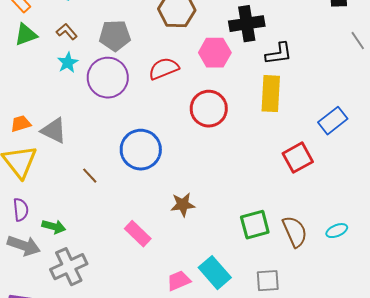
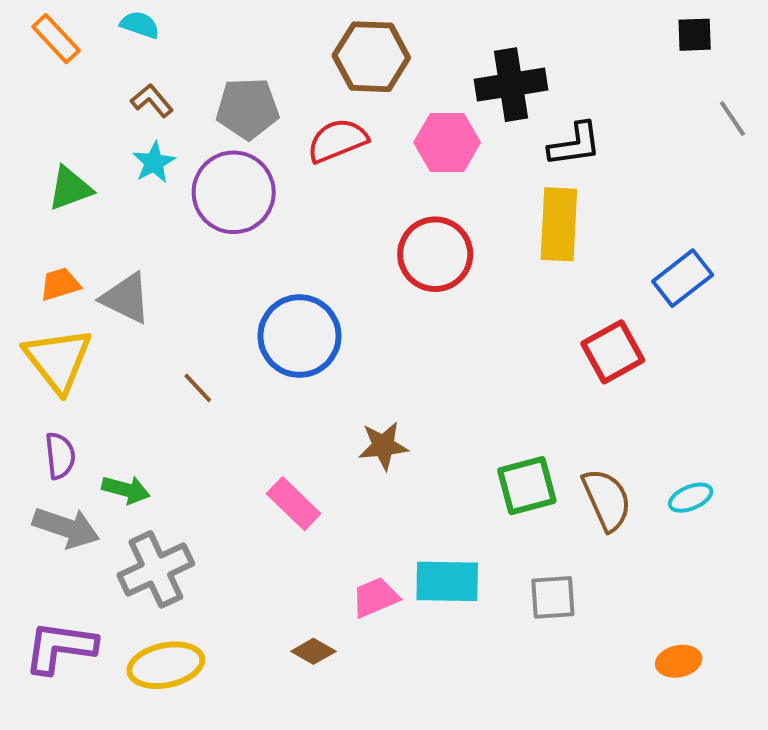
green triangle: (26, 35) -> (70, 188), moved
red semicircle: (164, 69) -> (337, 140), moved
cyan rectangle: (215, 273) -> (447, 581), turned -48

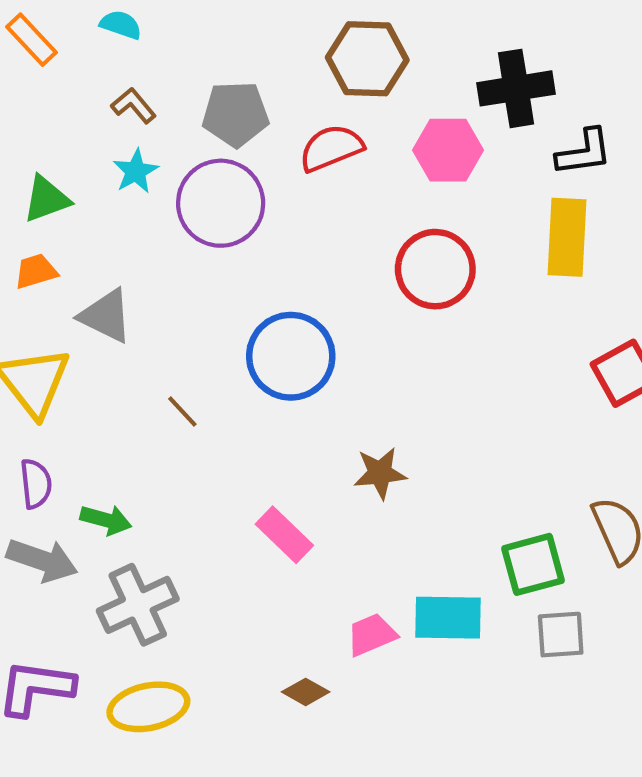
orange trapezoid: (60, 284) -> (36, 271), moved
green square: (527, 486) -> (533, 564), moved

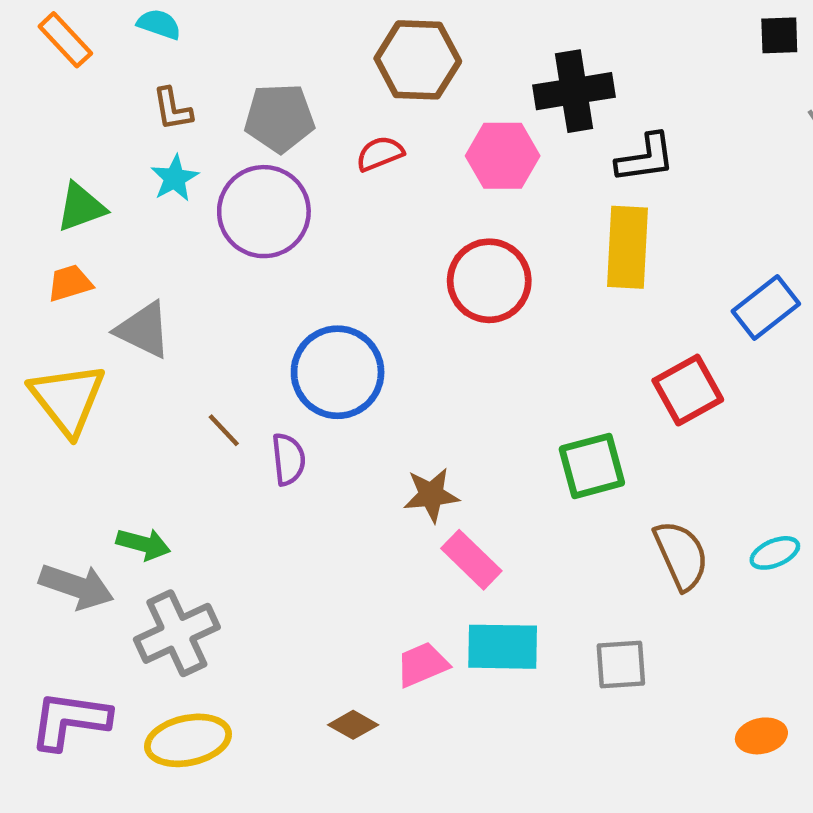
brown L-shape: (134, 105) -> (172, 109), turned -150
red semicircle: (331, 148) -> (380, 154), size x0.7
purple semicircle: (36, 484) -> (288, 459), moved
pink rectangle: (284, 535) -> (471, 560), moved
green square: (533, 564) -> (592, 466), moved

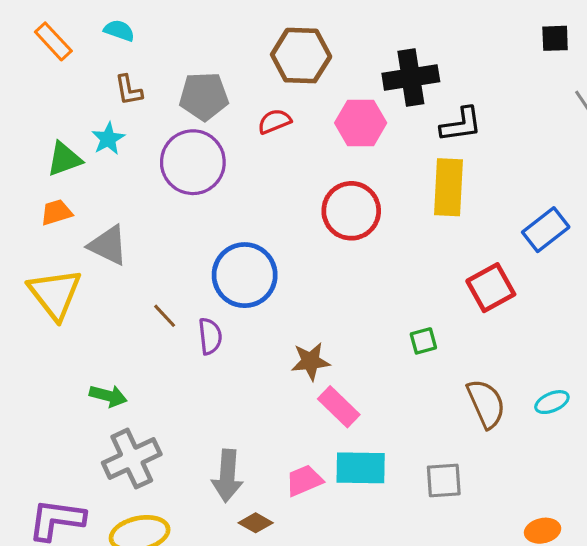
cyan star: (175, 178) -> (108, 139), moved
green square: (592, 466) -> (423, 341), size x0.6
gray arrow: (76, 586) -> (227, 476), moved, turned 75

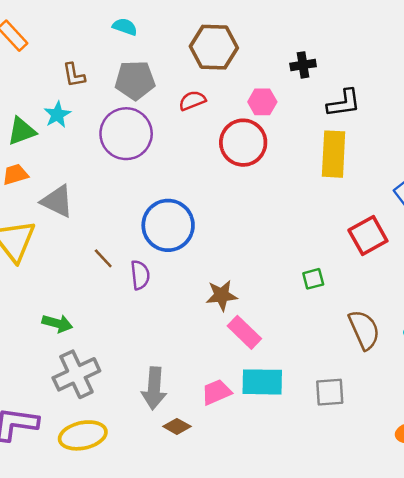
cyan semicircle: (119, 30) -> (125, 27), moved
black cross: (411, 78) -> (303, 65), size x0.6
pink hexagon: (361, 123) -> (262, 102), size x0.7
red circle: (351, 211) -> (243, 143), moved

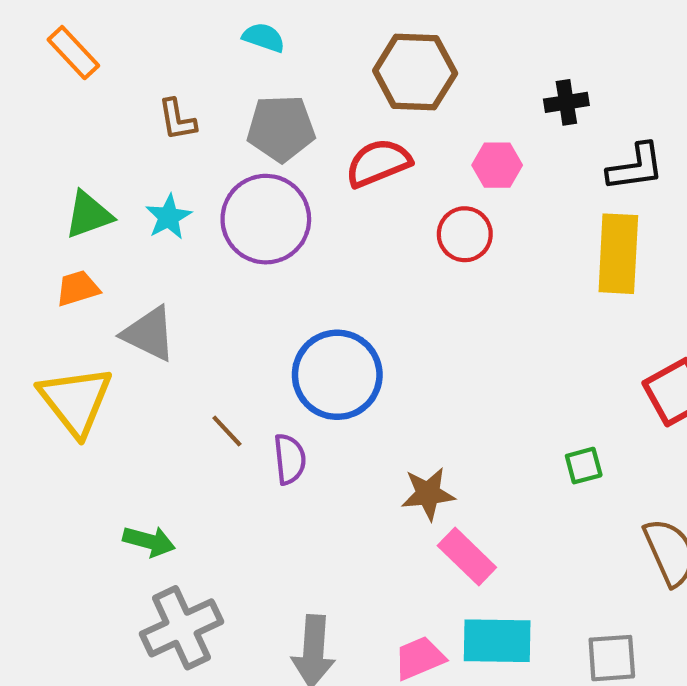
red semicircle: (192, 101) -> (378, 163), size x1.4
cyan star: (57, 115) -> (169, 217), moved
red circle: (243, 143) -> (465, 234), size x0.7

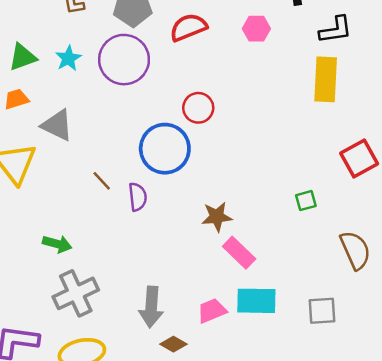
red circle: (465, 234) -> (198, 108), moved

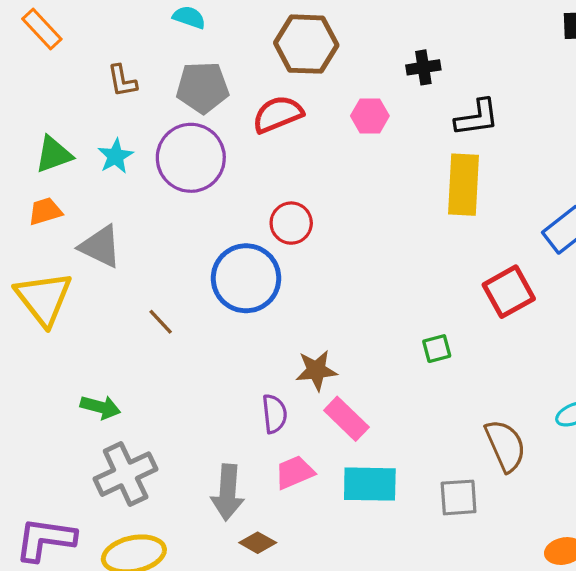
purple semicircle: (138, 197) -> (274, 414), moved
brown semicircle: (355, 250) -> (505, 446), moved
pink trapezoid: (212, 311) -> (295, 472), moved

